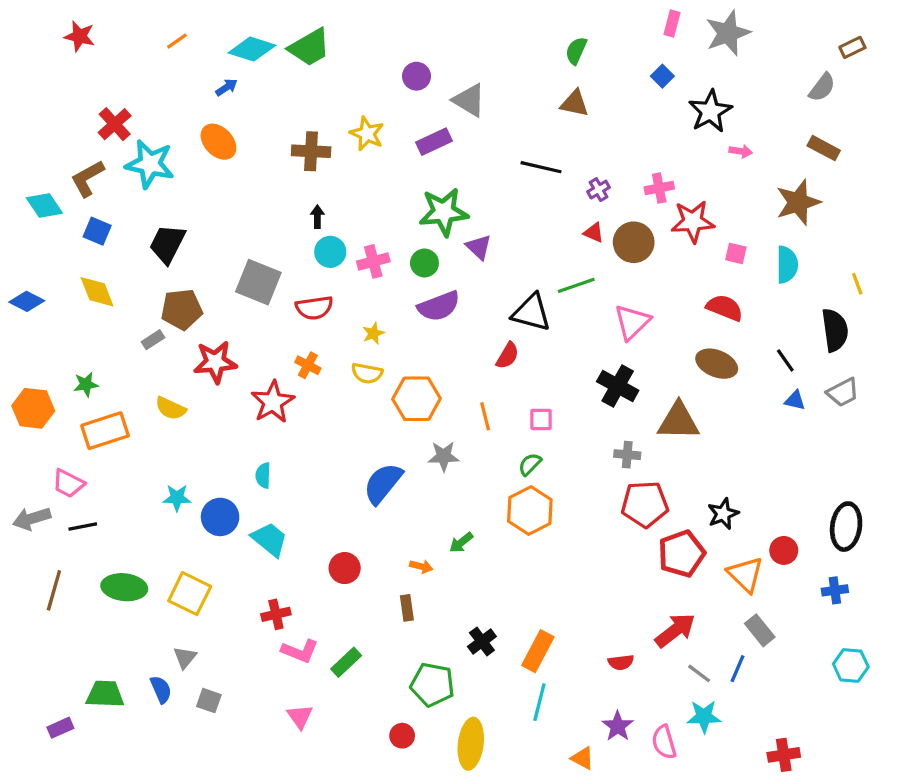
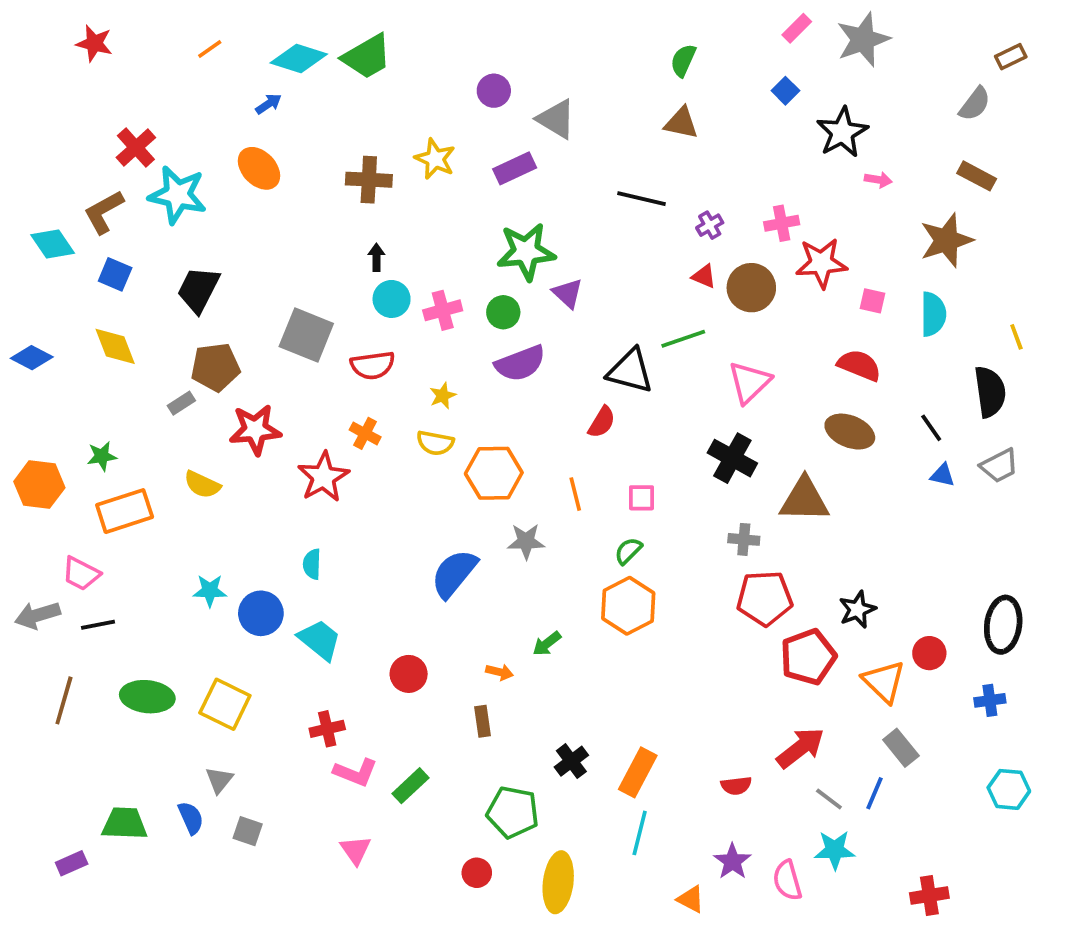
pink rectangle: (672, 23) -> (797, 28), turned 30

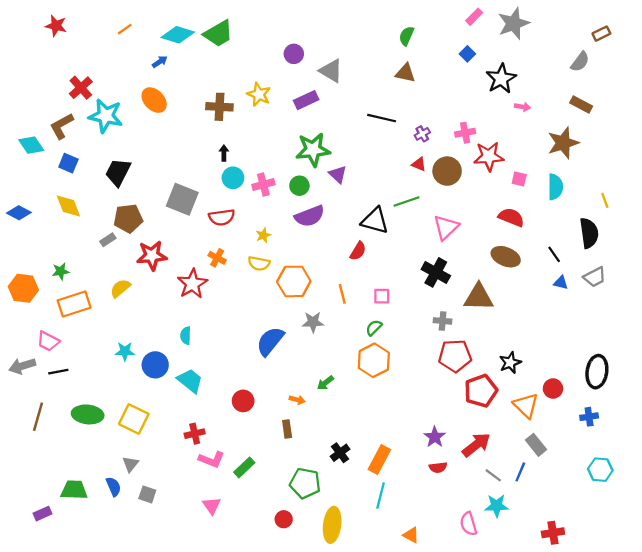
yellow semicircle: (202, 485) -> (120, 288), turned 115
purple star: (732, 861) -> (435, 437), moved

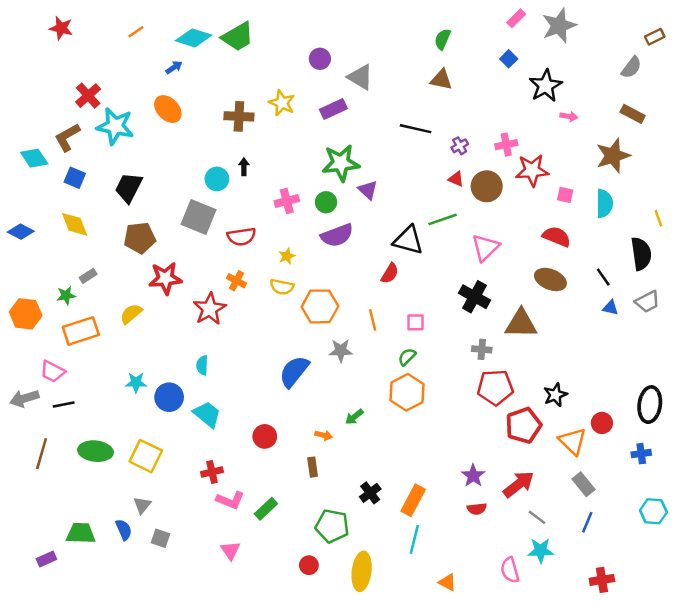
cyan circle: (233, 178) -> (217, 179), moved
gray rectangle: (108, 240) -> (88, 276), moved
blue line: (520, 472) -> (587, 522), moved

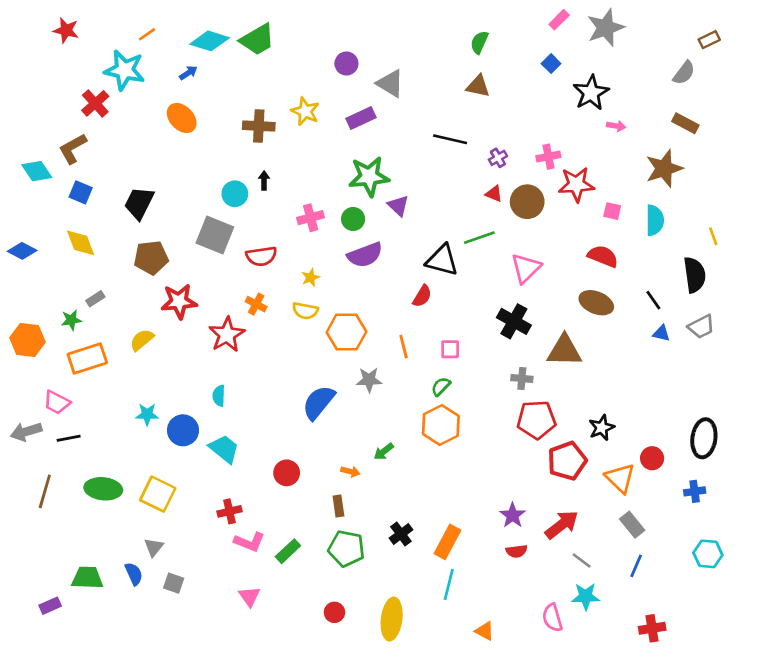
cyan star: (115, 126) -> (125, 70), moved
green pentagon: (332, 526) -> (346, 549), moved

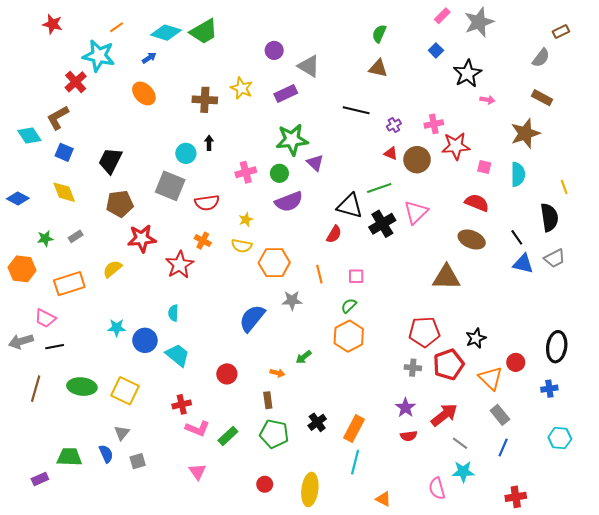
green star: (71, 320) -> (45, 238), moved
black cross: (514, 321) -> (382, 224), moved, turned 30
blue triangle: (661, 333) -> (523, 264), size x1.5
gray cross: (522, 378) -> (413, 368), moved
gray square: (174, 583) -> (138, 461), turned -35

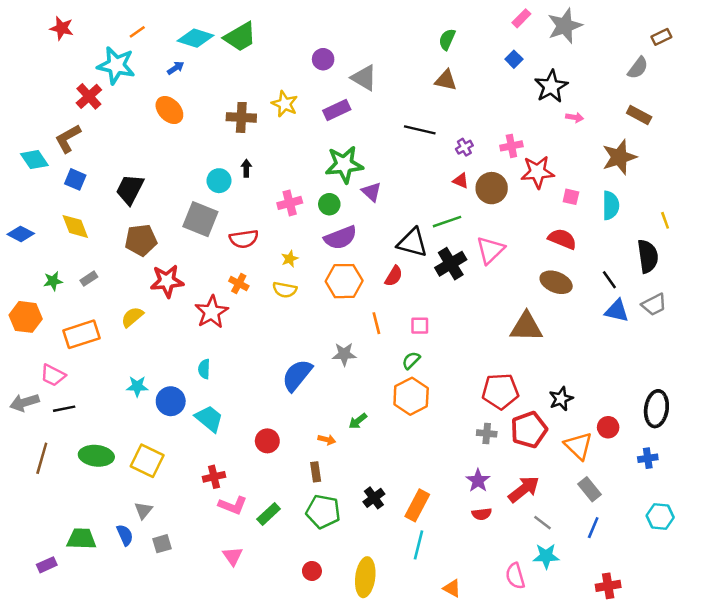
orange hexagon: (274, 263) -> (344, 281), moved

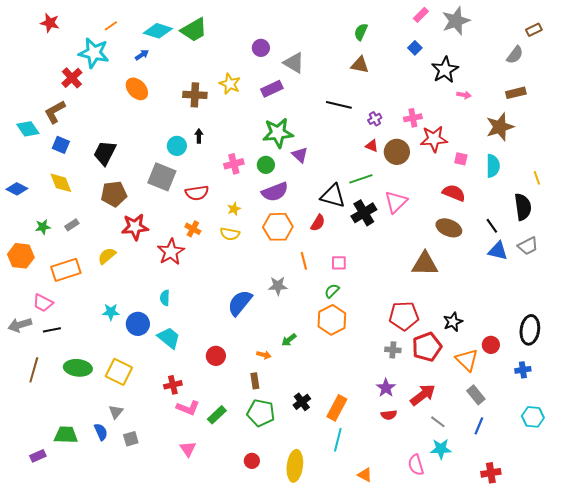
brown rectangle: (639, 115) -> (516, 93), turned -42

